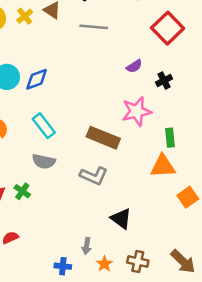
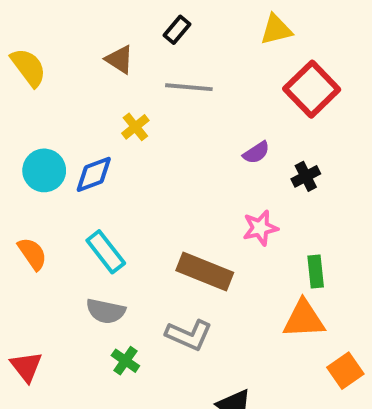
yellow cross: (25, 16) -> (135, 127), moved
pink star: (137, 111) -> (260, 228), size x0.7
green cross: (22, 191) -> (125, 361), moved

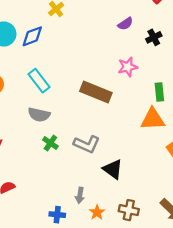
gray L-shape: (189, 335) -> (87, 144), moved

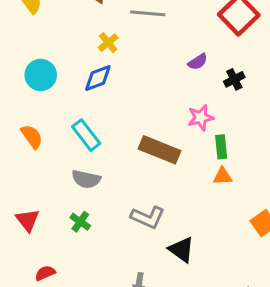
blue diamond: (32, 36) -> (98, 78), moved
green rectangle: (159, 92) -> (221, 147), moved
orange triangle: (153, 119) -> (223, 176), moved, size x0.6
green cross: (50, 143) -> (80, 222), moved

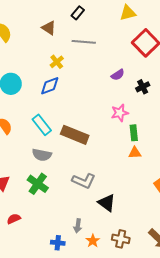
brown rectangle: (160, 150) -> (75, 135), moved
green cross: (80, 222) -> (38, 184), size x1.5

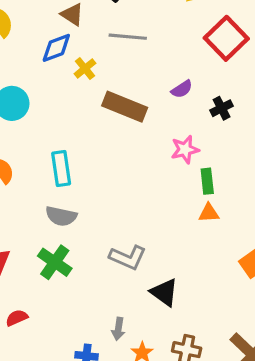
blue diamond: (50, 86) -> (56, 48), moved
cyan rectangle: (42, 125) -> (61, 169), turned 30
brown rectangle: (75, 135) -> (125, 107), moved

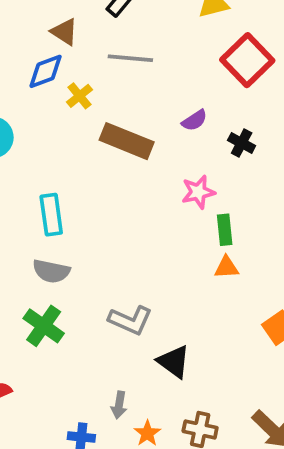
black cross: (221, 108) -> (242, 143), turned -35

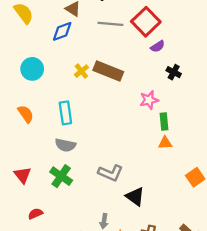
red square: (247, 60) -> (146, 22), moved
yellow cross: (79, 96) -> (81, 71), moved
purple semicircle: (194, 120) -> (158, 46), moved

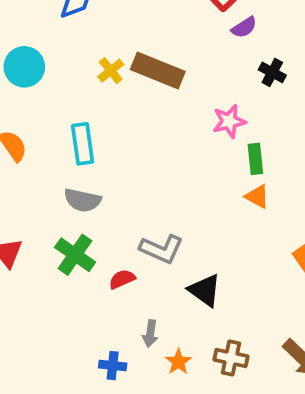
orange triangle: (165, 143) -> (257, 196), turned 32
red semicircle: (35, 214) -> (122, 279), moved

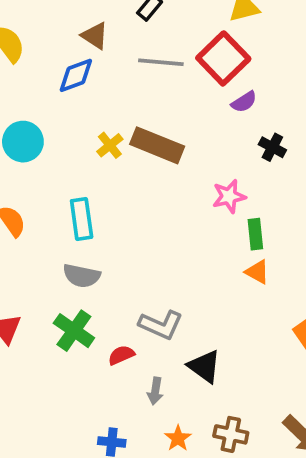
gray arrow: (150, 334) -> (155, 391), moved

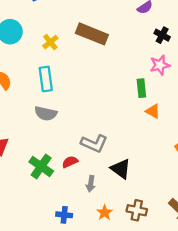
yellow cross: (110, 145) -> (50, 42), moved
pink star: (229, 196) -> (160, 65), moved
green rectangle: (255, 234) -> (141, 88), moved
green cross: (74, 331) -> (41, 166), moved

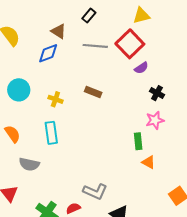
brown rectangle: (92, 34) -> (93, 92), size x0.6
yellow cross: (50, 42) -> (55, 99), turned -32
gray semicircle: (46, 113) -> (29, 164), moved

